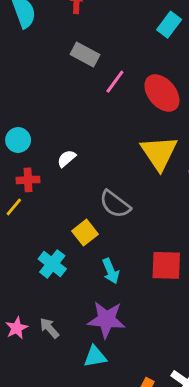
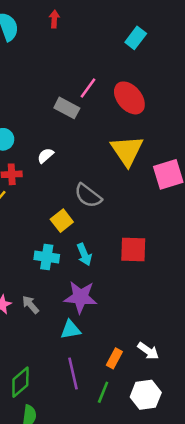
gray rectangle: (85, 55) -> (67, 108), moved
cyan cross: (52, 264) -> (47, 257), moved, turned -30

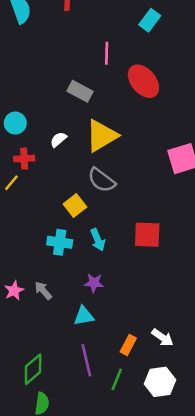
pink line: (88, 88) -> (107, 53), moved, turned -35
yellow triangle: (127, 151) -> (102, 136), moved, turned 33
purple star: (81, 297) -> (94, 283), size x0.6

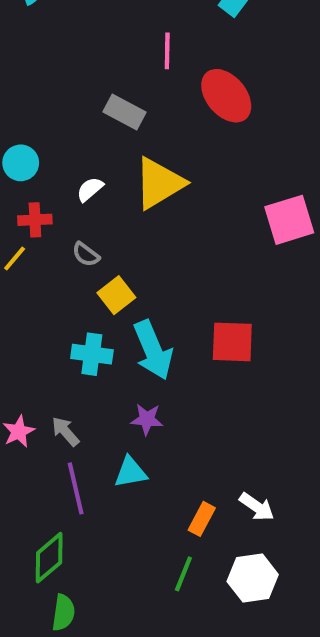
gray semicircle: (102, 180) -> (86, 254), moved, size x0.6
cyan arrow: (98, 240) -> (153, 350), size x1.6
purple line: (86, 360) -> (76, 488), moved

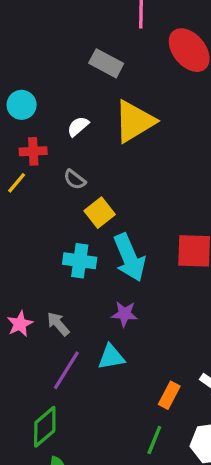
purple line: (76, 488) -> (66, 370), turned 45

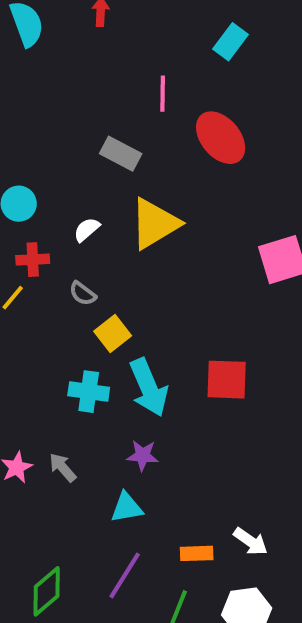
purple line: (66, 370) -> (125, 575), moved
orange rectangle: (169, 395) -> (197, 553), turned 60

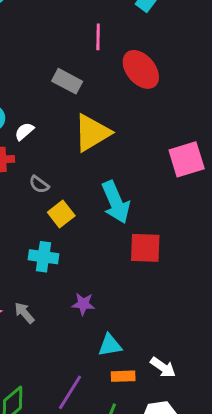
white semicircle: (87, 230) -> (24, 131), moved
cyan arrow: (149, 388) -> (116, 202), moved
cyan triangle: (127, 507) -> (110, 345), moved

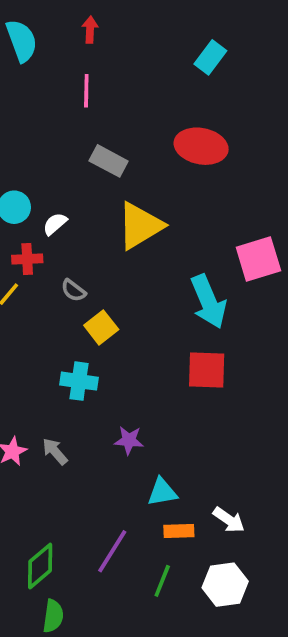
pink line: (98, 37) -> (86, 91), moved
red ellipse: (141, 69) -> (201, 146), turned -39
cyan arrow: (116, 202) -> (208, 302), moved

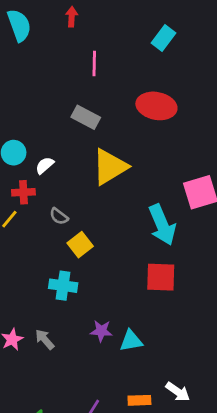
pink line: (86, 91) -> (94, 63), moved
cyan triangle: (162, 492) -> (131, 341), moved

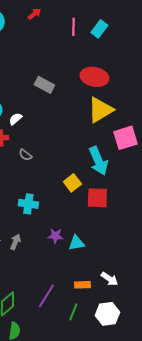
red arrow: (72, 17) -> (34, 14), turned 48
pink line: (94, 63) -> (73, 27), moved
yellow triangle: (110, 167) -> (100, 110), moved
yellow square: (80, 245) -> (72, 183), moved
gray arrow: (45, 339) -> (15, 242), turned 63

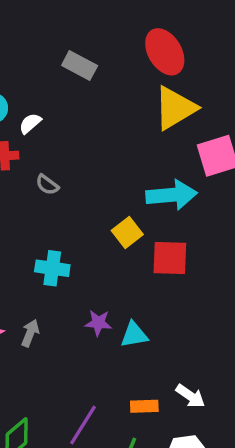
red ellipse: (94, 77) -> (165, 52), turned 48
cyan arrow: (98, 161) -> (172, 195), turned -72

